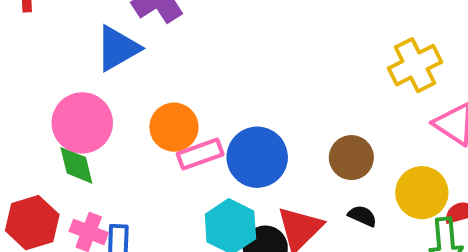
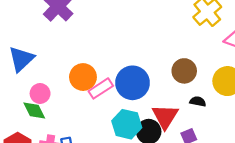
blue triangle: (118, 48) -> (21, 59), moved
pink circle: (82, 123) -> (40, 93), moved, size x0.6

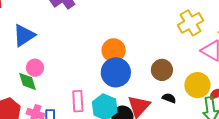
orange circle: (83, 77) -> (114, 50), moved
pink rectangle: (101, 88) -> (78, 101), moved, turned -70

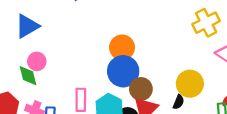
brown circle: (162, 70) -> (141, 89), moved
yellow circle: (197, 85) -> (190, 84), moved
black semicircle: (169, 98) -> (179, 102), turned 88

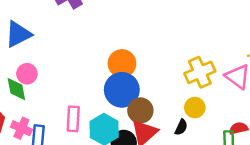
yellow cross: (206, 23) -> (200, 72), moved
yellow circle: (190, 84) -> (195, 108), size x0.7

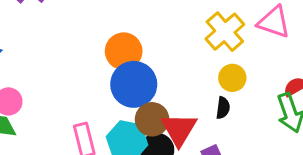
brown circle: (140, 111) -> (152, 119), moved

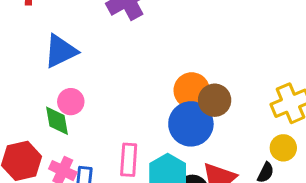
brown circle: (152, 119) -> (215, 100), moved

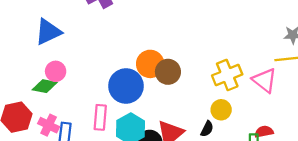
green diamond: (57, 121) -> (45, 86), turned -70
blue circle: (191, 124) -> (126, 86), moved

